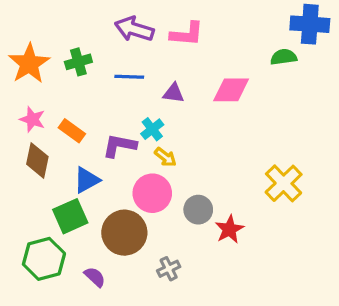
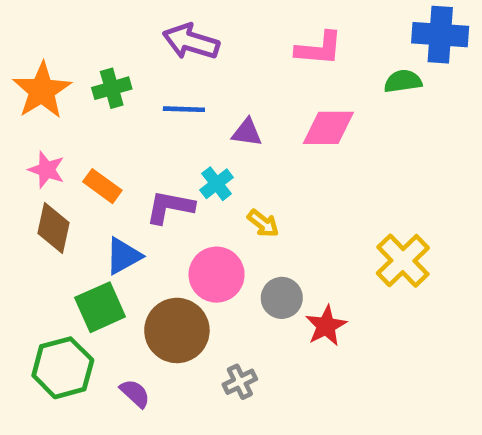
pink L-shape: (187, 34) -> (319, 49), moved
yellow arrow: (165, 157) -> (263, 223), moved

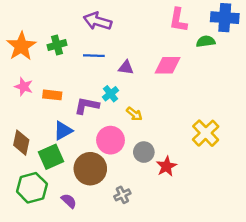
pink L-shape: (319, 49) -> (178, 20), moved, turned 95
orange rectangle: (102, 186) -> (52, 95), turned -30
brown diamond: (53, 228) -> (21, 143), moved

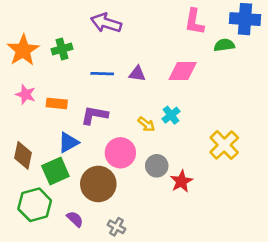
blue line: (94, 56) -> (102, 74), moved
cyan cross: (111, 94) -> (171, 115), moved
gray cross: (122, 195) -> (116, 227), moved, turned -35

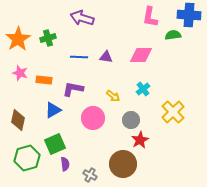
cyan cross: (171, 115) -> (143, 89), moved
gray circle: (157, 166) -> (131, 120), moved
green square: (55, 171) -> (55, 144), moved
brown circle: (98, 184) -> (123, 164), moved
purple semicircle: (75, 219) -> (65, 164), moved, turned 40

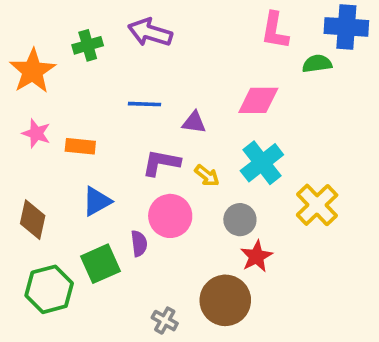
green cross: (48, 38) -> (88, 45), moved
purple triangle: (106, 57) -> (194, 122), moved
purple L-shape: (73, 89) -> (161, 163), moved
cyan cross: (143, 89) -> (262, 163), size x1.6
purple semicircle: (65, 164) -> (139, 243), moved

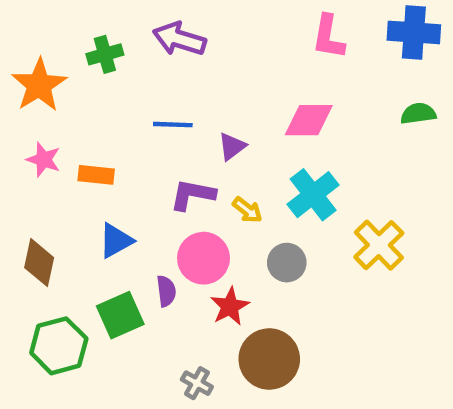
green semicircle: (317, 64) -> (418, 114), moved
purple triangle: (194, 122) -> (232, 146), turned -45
red star: (256, 256) -> (230, 306), moved

